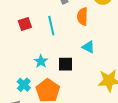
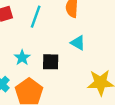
cyan line: (51, 26) -> (36, 17), turned 30

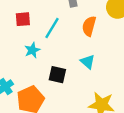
cyan star: (22, 58) -> (32, 50), moved

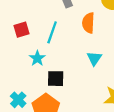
cyan triangle: (88, 62) -> (94, 58), turned 35
black square: (57, 75) -> (56, 79), moved

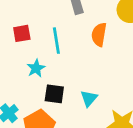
cyan line: (52, 32) -> (56, 41), turned -35
cyan triangle: (94, 58) -> (89, 98), moved

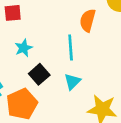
cyan line: (56, 41) -> (71, 47), moved
black square: (54, 94) -> (39, 74), turned 36

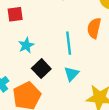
orange semicircle: (88, 20) -> (94, 28), moved

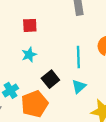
cyan star: (26, 45) -> (29, 55), moved

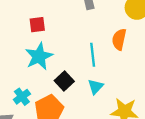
cyan star: (29, 55) -> (39, 56), size x1.6

